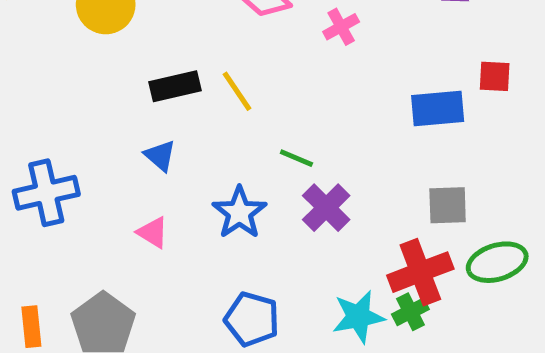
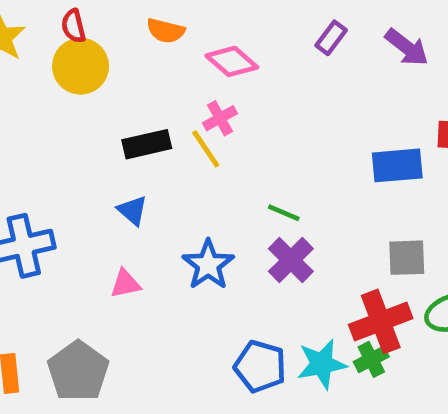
pink cross: (341, 27) -> (220, 118), moved
green line: (296, 158) -> (284, 213), moved
pink triangle: (153, 232) -> (125, 284), turned -44
blue pentagon: (252, 319) -> (260, 366), moved

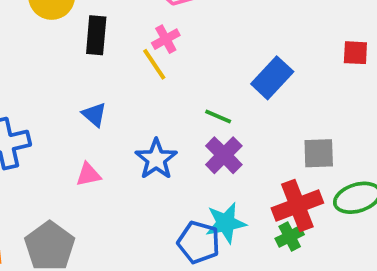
black rectangle: (147, 144) -> (96, 35), moved, turned -72
blue rectangle: (397, 165) -> (272, 78), moved, turned -42
cyan star: (322, 364) -> (226, 223), moved

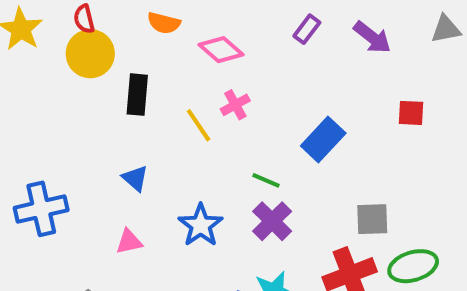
pink cross: (166, 39) -> (235, 105), moved

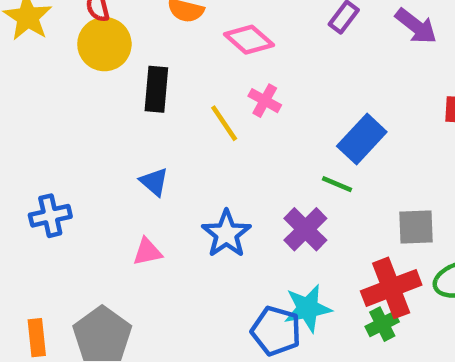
pink cross: (235, 105) -> (265, 101), turned -32
green line: (266, 180) -> (337, 184), moved
blue cross: (41, 209) -> (50, 216), size x0.7

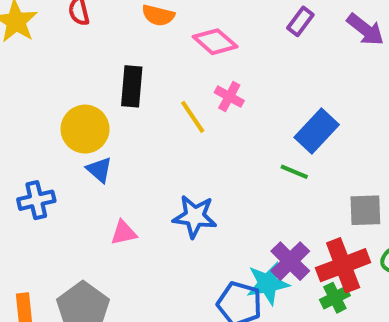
yellow circle: (104, 44) -> (85, 129), moved
blue triangle: (154, 182) -> (99, 170), moved
purple cross: (305, 229) -> (290, 261), moved
blue star: (226, 234) -> (195, 216), turned -30

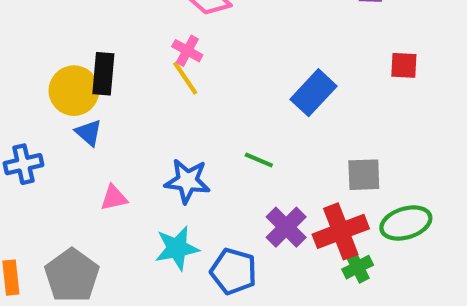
black rectangle: (132, 86) -> (103, 74), moved
pink cross: (229, 97) -> (187, 51), moved
green line: (294, 172) -> (259, 160), moved
cyan star: (268, 283) -> (177, 248), moved
green cross: (335, 298) -> (358, 267), moved

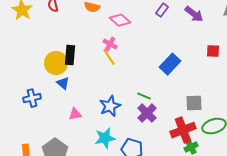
blue star: (187, 181) -> (110, 106), turned -30
purple cross: (286, 227) -> (147, 113), moved

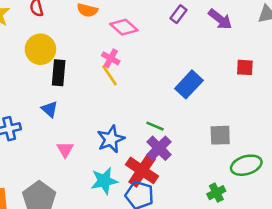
yellow circle: (56, 63) -> (40, 49), moved
pink triangle: (75, 114) -> (65, 150), turned -48
red cross: (183, 130) -> (142, 170), moved, turned -35

